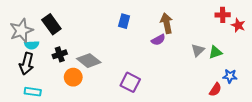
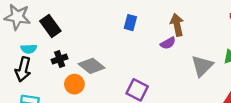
gray star: (21, 30) -> (17, 17), moved, turned 30
gray triangle: (198, 50) -> (202, 66), moved, size x1.5

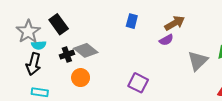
gray star: (17, 17) -> (28, 32), moved, turned 30
brown arrow: (177, 25) -> (175, 23), turned 72
gray diamond: (92, 66) -> (86, 50), moved

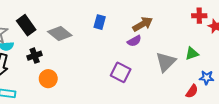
gray diamond: (86, 50) -> (60, 34), moved
purple square: (138, 83) -> (121, 72), moved

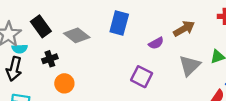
blue rectangle: (100, 22) -> (119, 23), size x1.5
brown arrow: (143, 24) -> (184, 29), moved

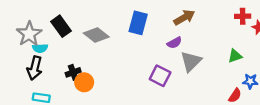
brown arrow: (184, 29) -> (184, 17), moved
black cross: (50, 59) -> (73, 72), moved
gray triangle: (190, 66) -> (191, 61), moved

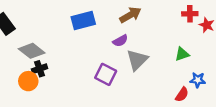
blue rectangle: (138, 23) -> (83, 21), turned 60
gray diamond: (96, 35) -> (32, 51), moved
black cross: (73, 72) -> (40, 69), moved

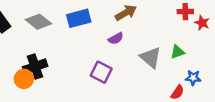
gray diamond: (32, 51) -> (38, 22), moved
gray triangle: (137, 60) -> (151, 58), moved, turned -35
black cross: (40, 69) -> (35, 67), size x1.5

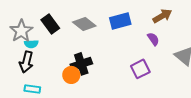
purple semicircle: (116, 38) -> (153, 39), turned -96
purple square: (101, 72) -> (140, 69), turned 36

